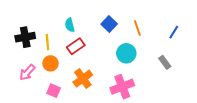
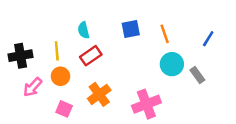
blue square: (109, 24) -> (131, 29), turned 35
black cross: (25, 37) -> (21, 56), moved
cyan circle: (126, 53) -> (172, 64), moved

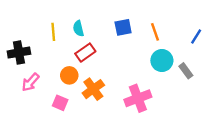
yellow line: (57, 51) -> (53, 32), moved
orange circle: (60, 76) -> (69, 75), moved

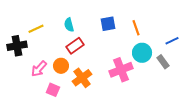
yellow line: (53, 32) -> (36, 29), moved, turned 70
blue line: (196, 37) -> (172, 41), moved, turned 32
pink arrow: (30, 82) -> (39, 69), moved
pink cross: (138, 98) -> (121, 70), moved

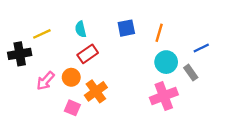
orange line: (136, 28) -> (159, 33), turned 35
pink cross: (121, 70) -> (164, 96), moved
pink square: (53, 90) -> (72, 108), moved

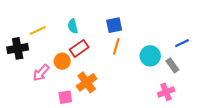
orange line: (159, 33) -> (116, 46), moved
orange circle: (71, 77) -> (62, 61), moved
pink cross: (164, 96) -> (166, 92), moved, size x0.7
pink square: (72, 108) -> (65, 97), turned -32

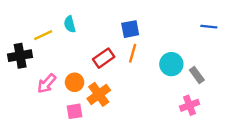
cyan semicircle: (73, 26) -> (70, 24), moved
blue line: (182, 43) -> (209, 27), moved, turned 32
red rectangle: (79, 48) -> (104, 58), moved
orange circle: (62, 61) -> (75, 82), moved

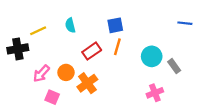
cyan semicircle: (70, 24) -> (70, 25), moved
pink cross: (190, 105) -> (155, 93), moved
pink square: (75, 111) -> (52, 97), moved, turned 32

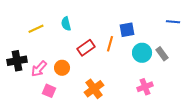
blue square: (115, 25) -> (127, 30), moved
black cross: (18, 49) -> (17, 61), moved
gray rectangle: (174, 66) -> (162, 54), moved
orange cross: (87, 83) -> (94, 89), moved

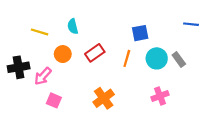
yellow line: (36, 29) -> (40, 32), turned 42
orange line: (110, 44) -> (127, 58), moved
orange circle: (62, 68) -> (63, 54), moved

